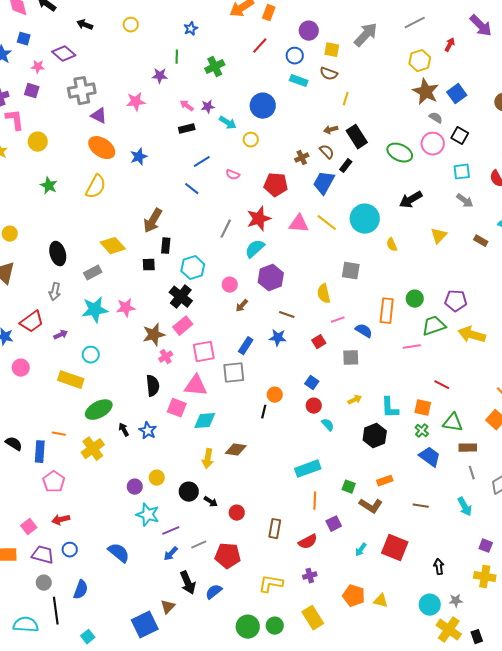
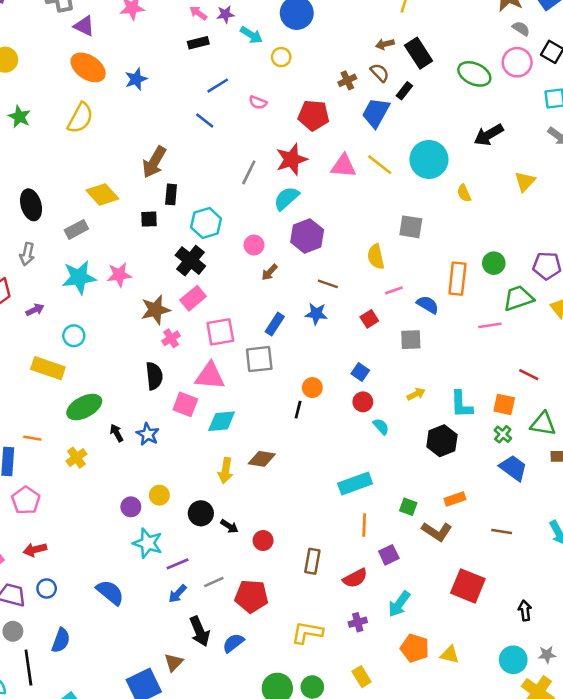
yellow cross: (93, 449) -> (76, 458), size x0.7
cyan arrow: (361, 550) -> (399, 604), moved, size x1.5
yellow rectangle: (313, 618) -> (362, 677), size x0.7

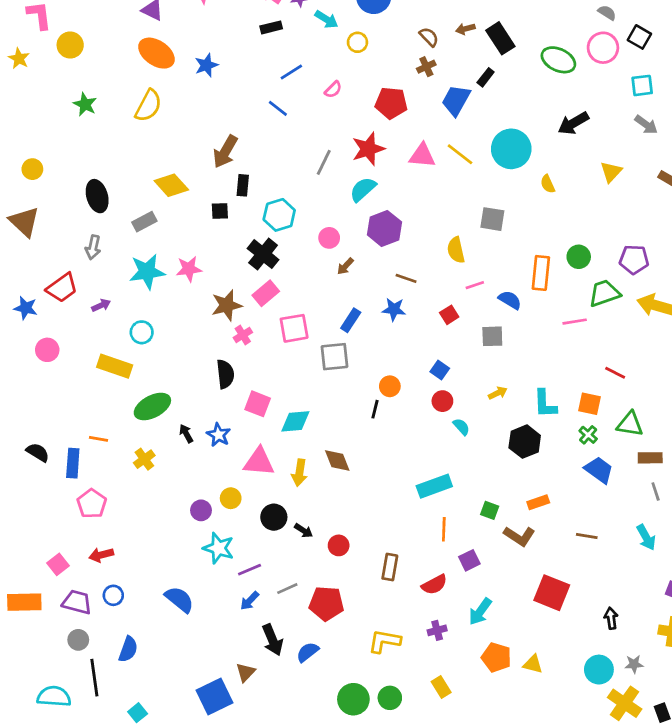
brown semicircle: (380, 73) -> (429, 37), moved
pink semicircle: (258, 102) -> (333, 90), turned -66
pink triangle: (210, 376) -> (259, 462), moved
brown diamond: (262, 459) -> (337, 460), turned 60

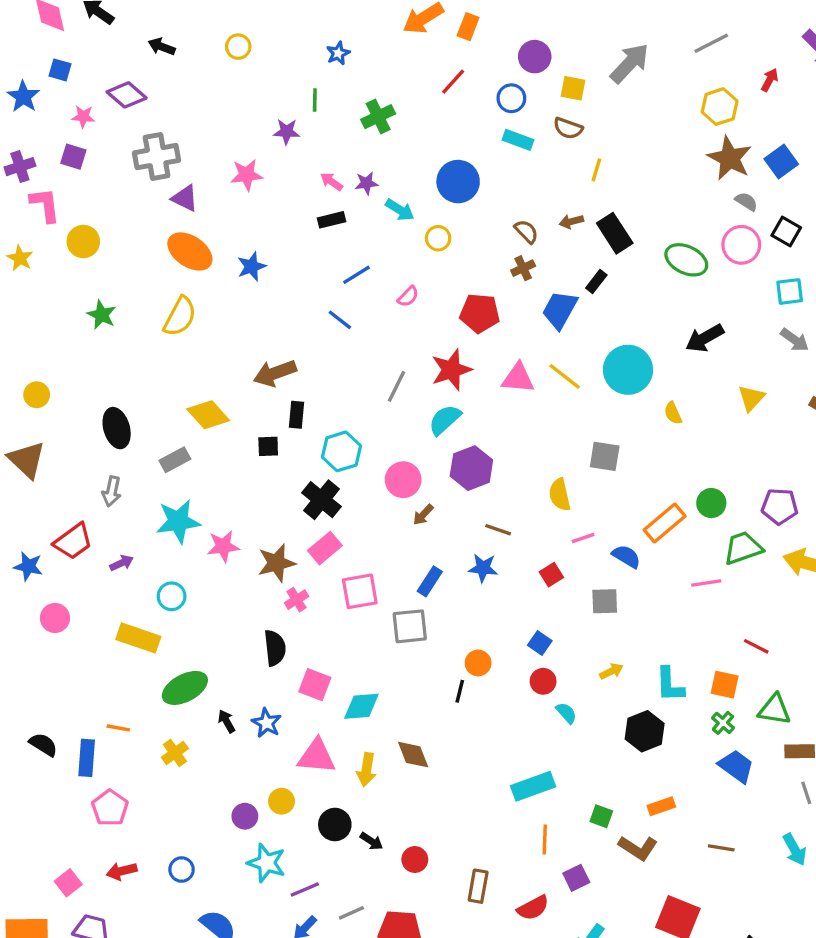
brown arrow: (225, 152) -> (275, 373), turned 40
pink circle: (329, 238) -> (403, 480), size x1.4
pink star: (189, 269) -> (223, 546), moved
orange rectangle: (541, 273) -> (665, 523), turned 44
blue circle: (113, 595) -> (182, 870), moved

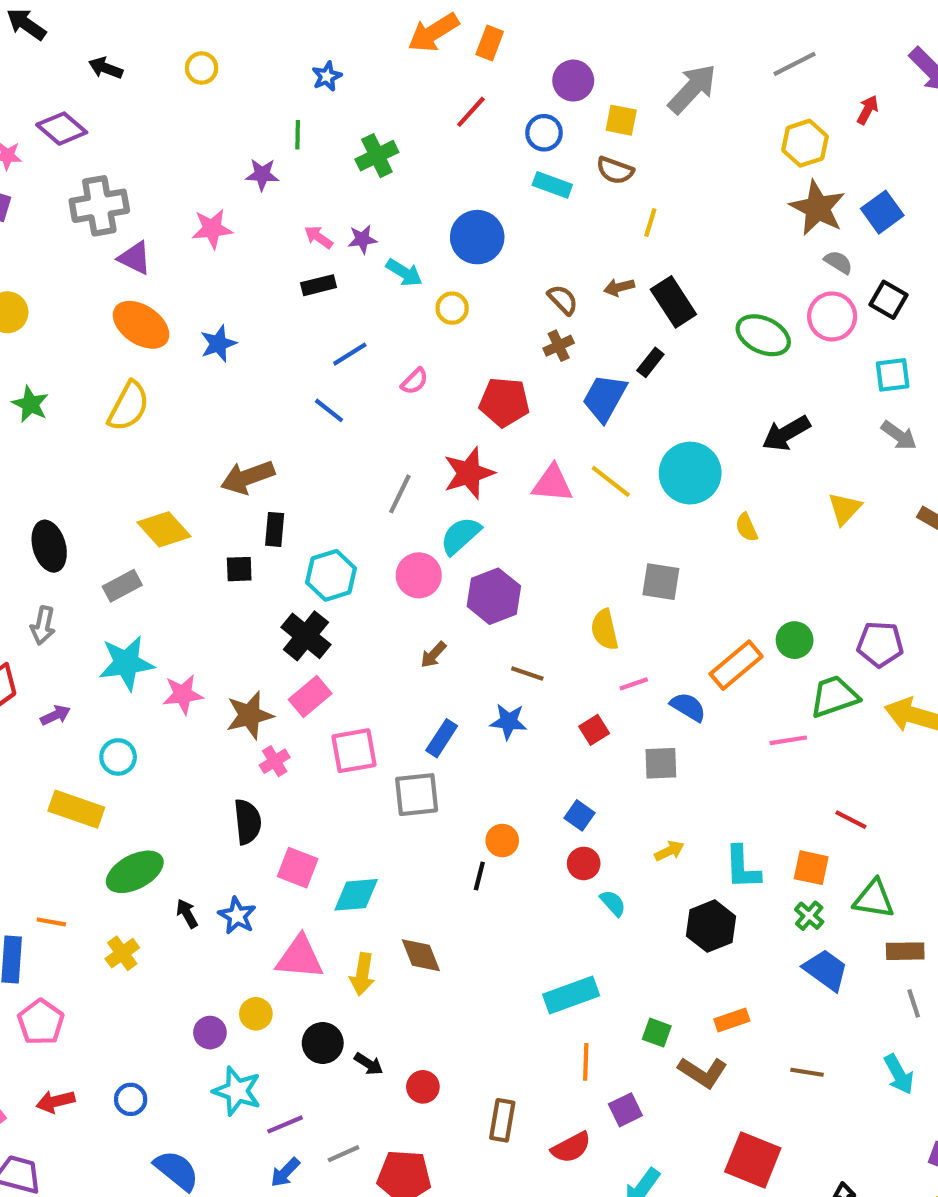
pink circle: (403, 480) -> (419, 575), moved

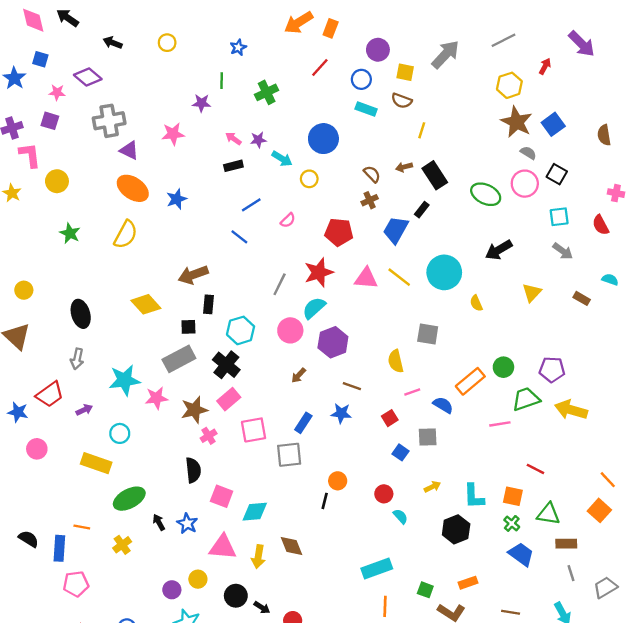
gray rectangle: (122, 586) -> (179, 359), moved, size x1.5
blue square: (579, 815) -> (400, 452), moved
pink pentagon: (41, 1022) -> (76, 584), turned 30

